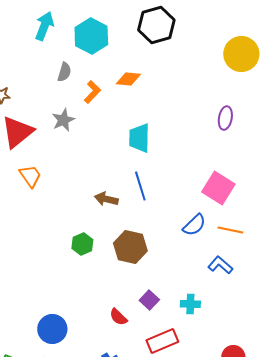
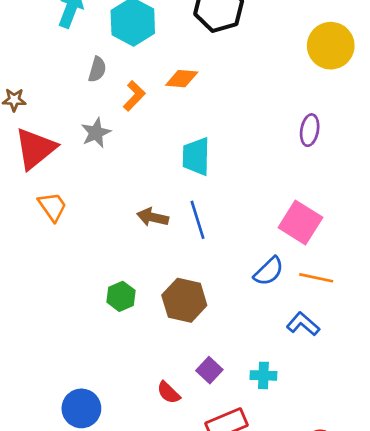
brown arrow: (106, 199) -> (153, 217), moved

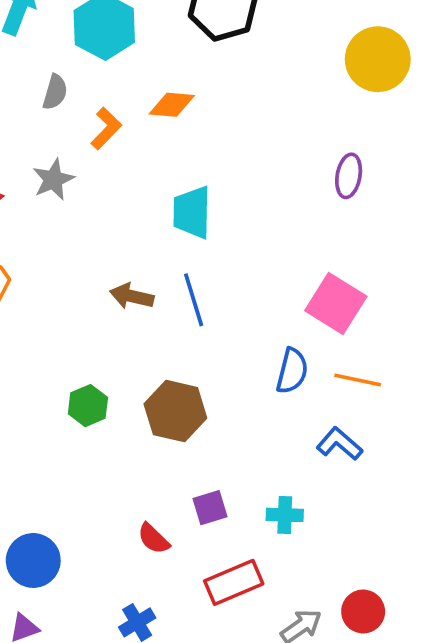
blue semicircle: (269, 271) -> (292, 371), turned -32
purple square: (209, 370) -> (210, 508), turned 30

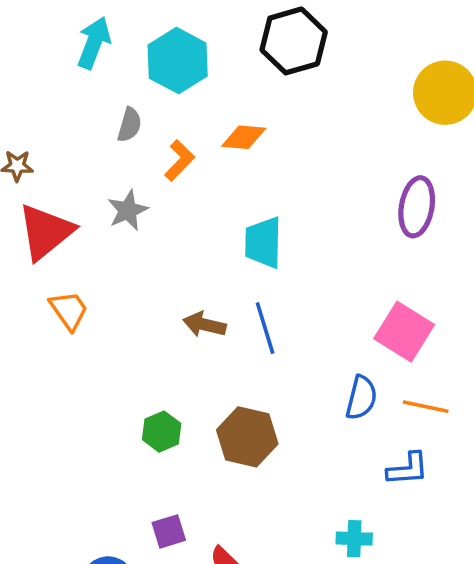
purple ellipse: (349, 176) -> (417, 207), size x1.4
blue L-shape: (339, 444) -> (408, 469), turned 135
purple square: (210, 508) -> (169, 531), moved

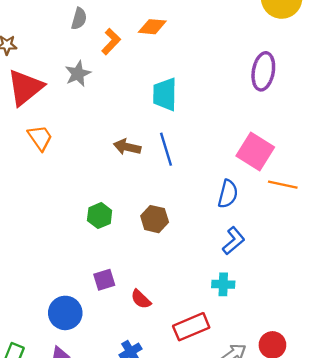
orange line: (426, 407) -> (283, 185), moved
brown hexagon: (247, 437) -> (155, 219), size x0.7
blue L-shape: (408, 469) -> (234, 241), moved, turned -36

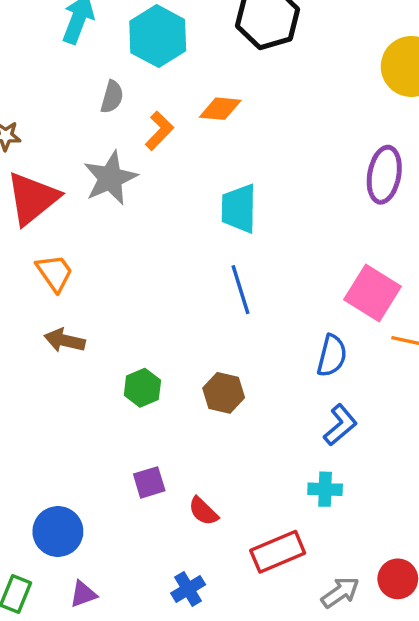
gray star: (78, 74) -> (110, 178), size x1.4
brown arrow: (127, 147) -> (65, 340), moved
blue circle: (65, 313) -> (58, 531), moved

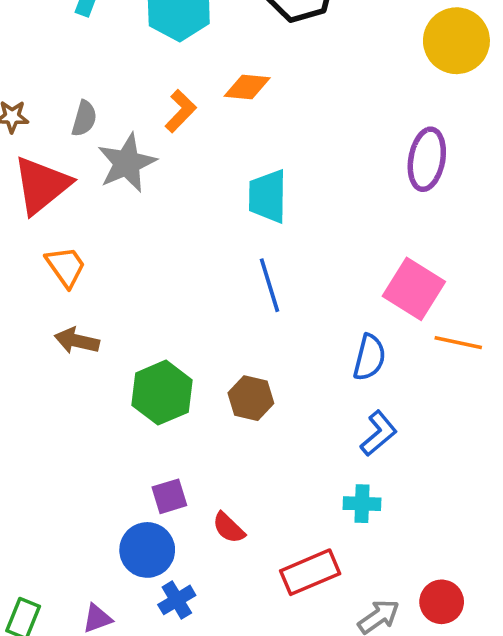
gray semicircle: (112, 97) -> (84, 119), moved
green hexagon: (142, 388) -> (162, 393), size x1.5
blue circle: (58, 531) -> (147, 550), moved
blue cross: (188, 589) -> (177, 600), moved

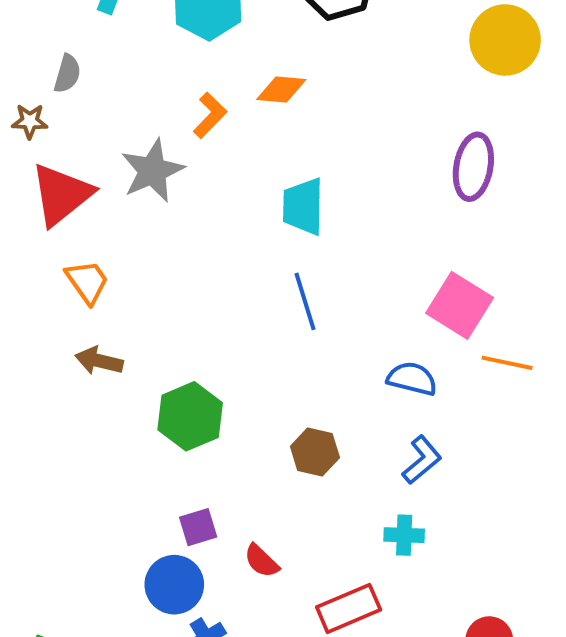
gray semicircle: (84, 119) -> (67, 74), moved
blue semicircle: (369, 357) -> (412, 379), turned -90
brown hexagon: (251, 398) -> (315, 452), moved

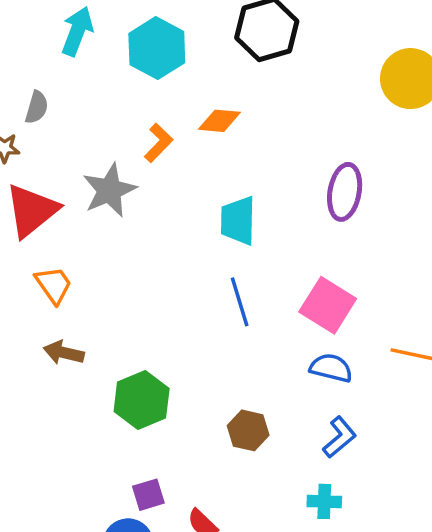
purple ellipse: (473, 167) -> (345, 192), moved
pink square: (460, 305) -> (328, 305), moved

